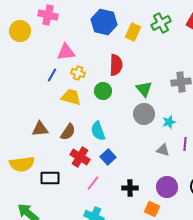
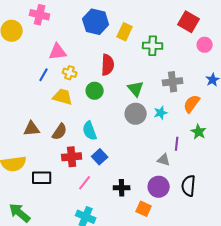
green cross: (161, 23) -> (153, 46), moved, turned 30
cyan star: (169, 122) -> (161, 113), moved
gray triangle: (163, 150) -> (164, 160), moved
red cross: (80, 157) -> (72, 157), turned -36

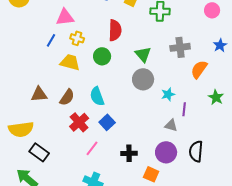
cyan star: (161, 113) -> (168, 94), moved
green star: (199, 132) -> (216, 97), moved
red cross: (72, 157) -> (79, 122), turned -36
black rectangle: (42, 178) -> (39, 152), moved, turned 36

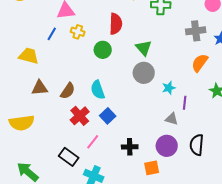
gray cross: (180, 47) -> (196, 31), moved
yellow trapezoid: (70, 62) -> (29, 56), moved
black rectangle: (39, 152) -> (69, 157), moved
orange square: (151, 174) -> (152, 168), turned -35

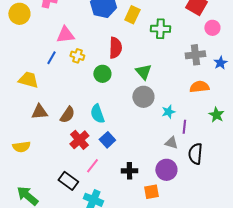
orange semicircle: (200, 63) -> (199, 87), turned 48
yellow semicircle: (22, 123) -> (21, 147), size x0.7
black semicircle: (197, 145) -> (195, 154), moved

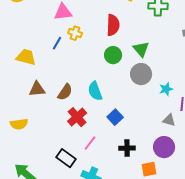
blue line: (51, 58) -> (57, 43), moved
green circle: (102, 74) -> (113, 55), moved
blue square: (107, 140) -> (115, 117), moved

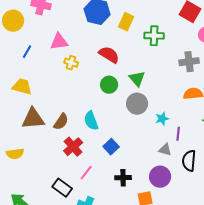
red semicircle: (113, 25) -> (109, 55), turned -60
blue line: (57, 43) -> (27, 52), moved
brown triangle: (37, 89) -> (33, 119), size x1.4

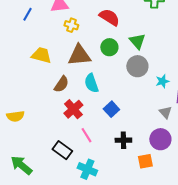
yellow trapezoid: (22, 87) -> (41, 55), moved
brown triangle: (33, 119) -> (79, 55), moved
gray triangle: (165, 150) -> (165, 112), turned 32
pink line: (86, 173) -> (86, 135), turned -70

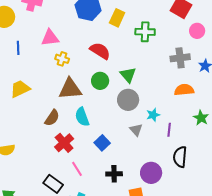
blue line: (27, 14) -> (18, 48), turned -32
yellow trapezoid: (41, 55) -> (20, 89), moved, turned -40
gray triangle: (165, 112) -> (136, 130), moved

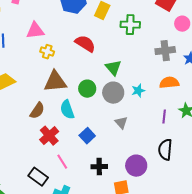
green circle: (100, 81) -> (87, 89), moved
cyan star: (153, 115) -> (138, 91), moved
purple line: (169, 130) -> (164, 117), moved

